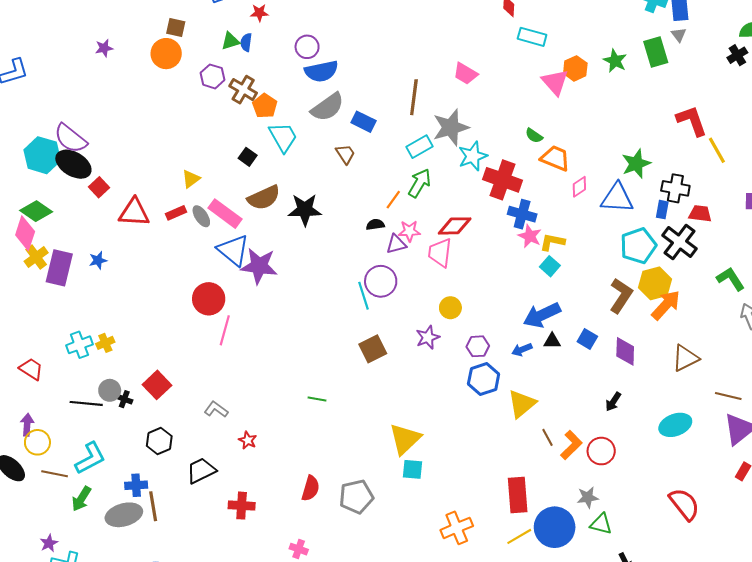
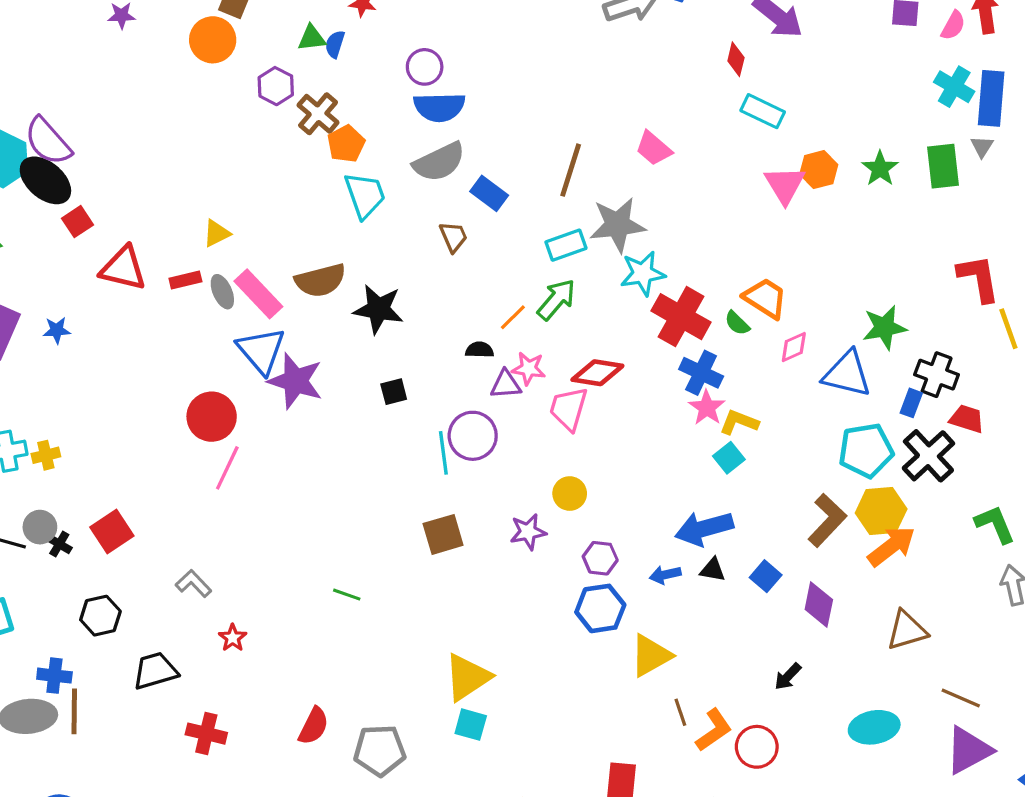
green semicircle: (534, 136) -> (737, 323), moved
black square: (248, 157) -> (394, 392), moved, turned 30

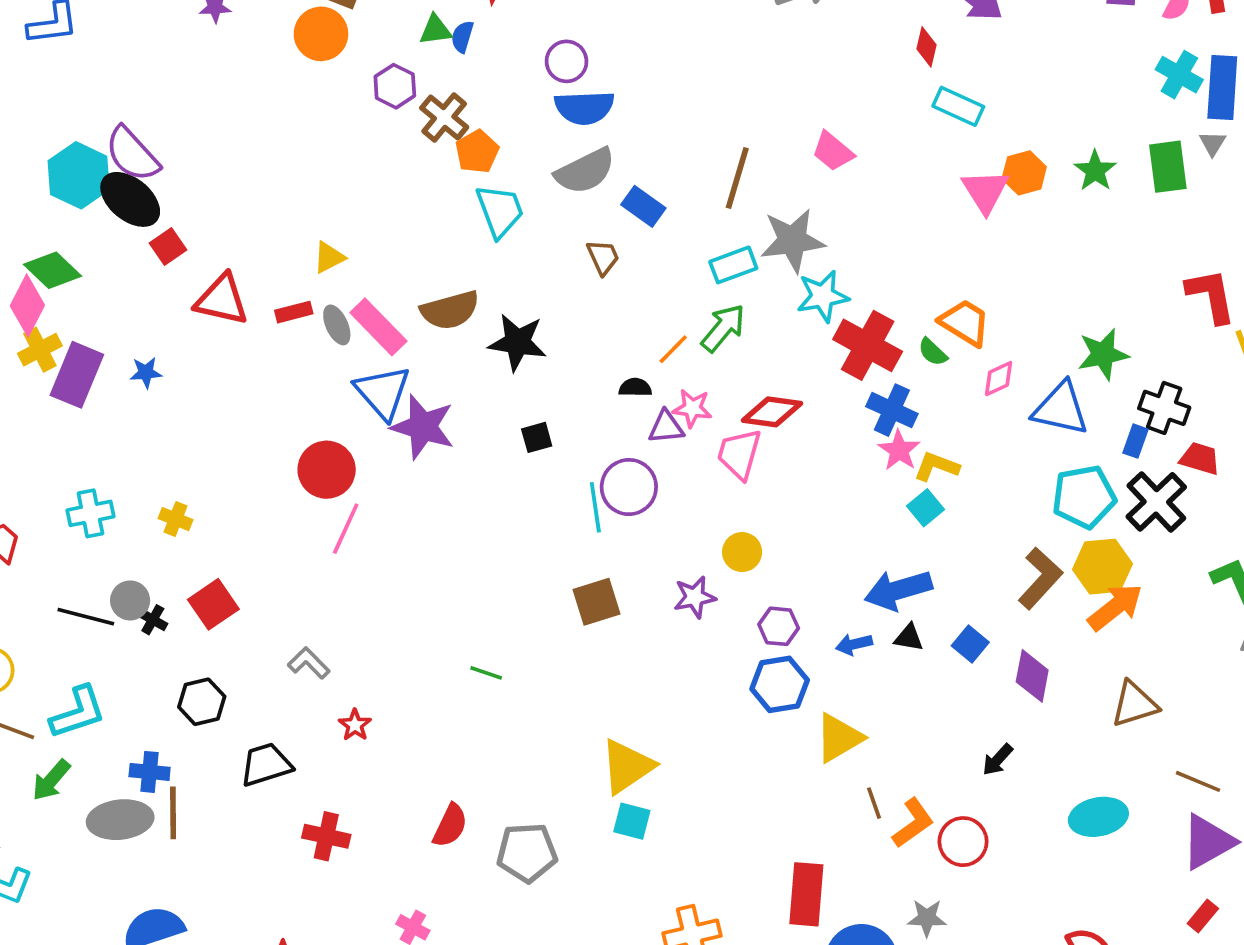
yellow cross: (46, 455) -> (176, 519), moved, turned 36

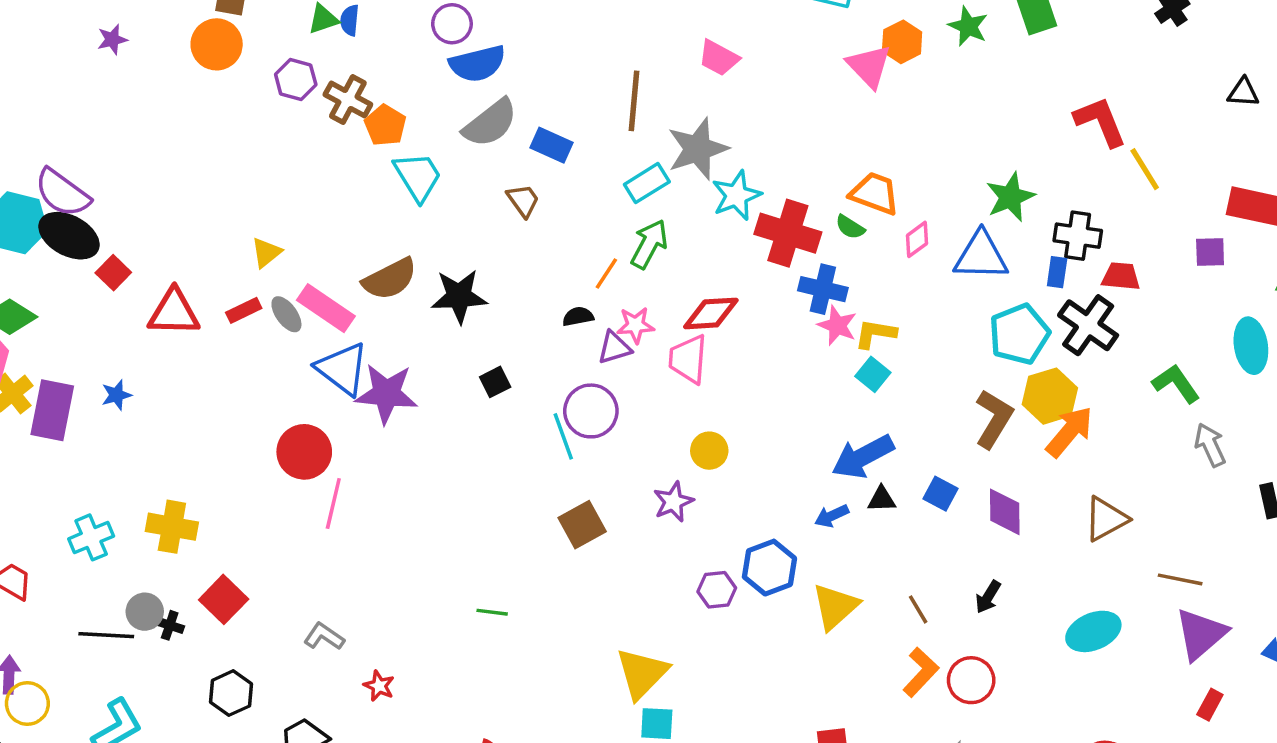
yellow cross: (176, 519) -> (172, 527), size x1.6
purple hexagon: (779, 626) -> (717, 590), moved
brown line: (874, 803) -> (918, 609), moved

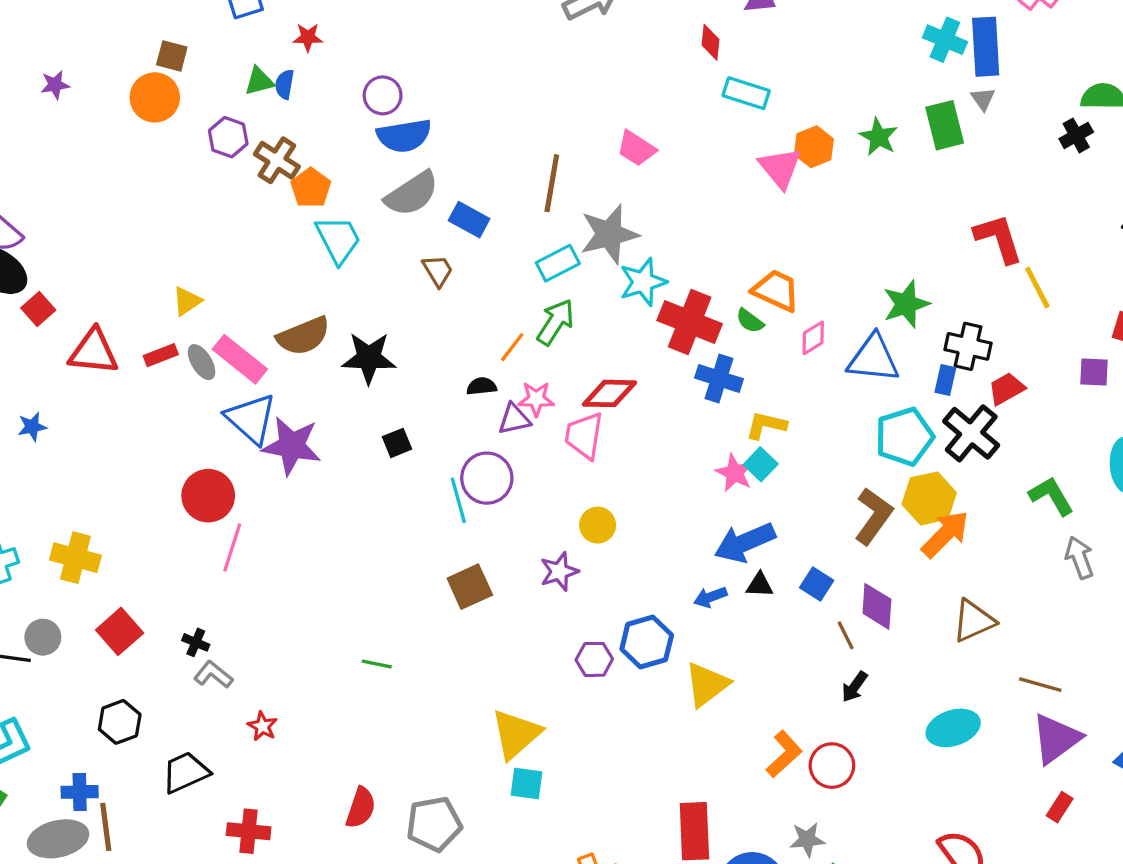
red trapezoid: (1121, 276) -> (1006, 389), turned -39
pink star: (837, 325) -> (734, 473), moved
brown line: (918, 609) -> (846, 635), moved
black cross: (170, 625) -> (196, 642), moved

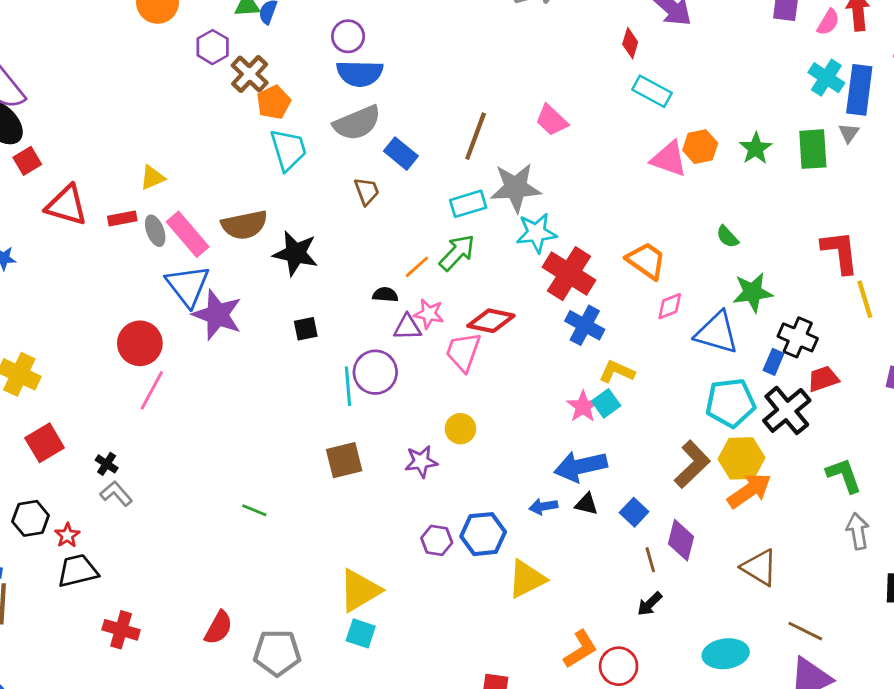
pink triangle: (780, 168) -> (669, 159), turned -42
green semicircle: (750, 321) -> (727, 237), moved
brown triangle: (974, 621) -> (759, 567), turned 45
red star: (262, 726) -> (67, 535), moved

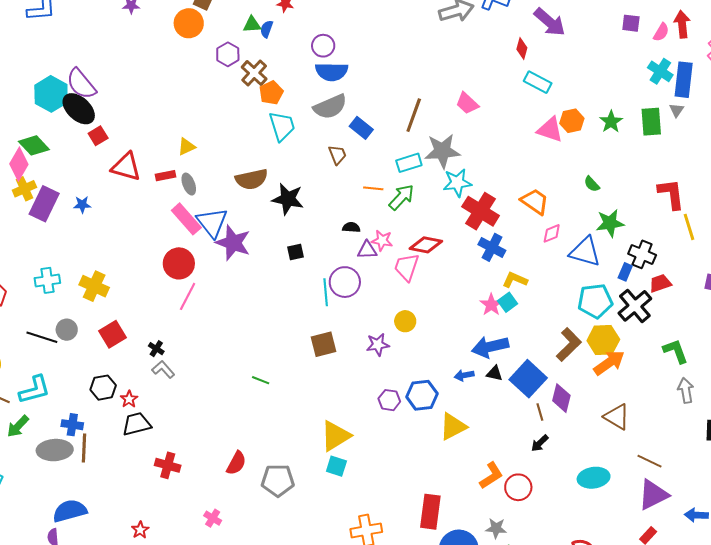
pink rectangle: (188, 234) -> (186, 219), moved
orange line: (417, 267) -> (373, 188), moved, turned 48
blue square: (634, 512) -> (528, 379), size x1.8

